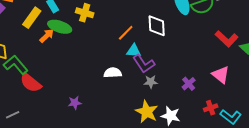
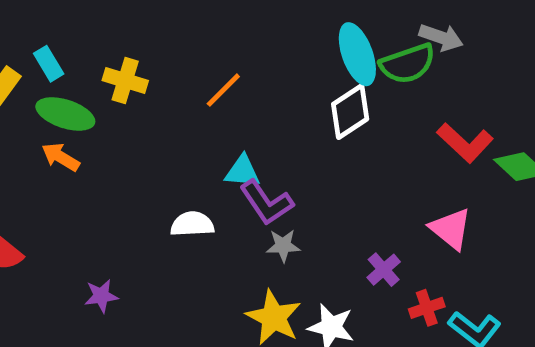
white diamond: (157, 26) -> (350, 112), moved, turned 60
orange line: (126, 33) -> (223, 90), moved
orange arrow: (47, 36) -> (61, 157), moved, turned -105
purple cross: (189, 84) -> (384, 270), moved

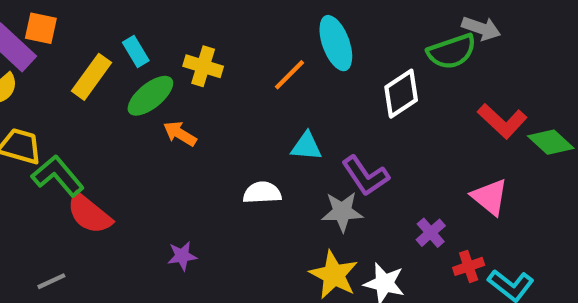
cyan ellipse: (357, 54) -> (336, 43), moved
green ellipse: (65, 114) -> (150, 96), turned -57
orange arrow: (61, 157) -> (180, 134), moved
purple L-shape: (266, 203) -> (365, 176), moved
gray star: (283, 246) -> (342, 212), size x1.4

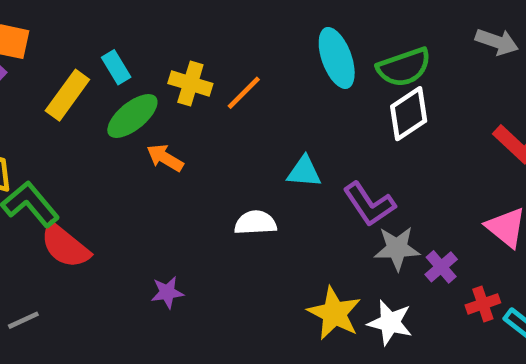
green semicircle: (452, 51) -> (404, 67), moved
orange line: (290, 75) -> (244, 93), moved
gray star: (342, 212) -> (397, 248), moved

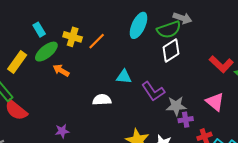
gray arrow: (497, 42) -> (182, 18), moved
cyan ellipse: (337, 58) -> (138, 25), turned 45
yellow rectangle: (67, 95) -> (17, 62), moved
gray star: (397, 248) -> (176, 106), moved
purple cross: (441, 267) -> (186, 120), turned 32

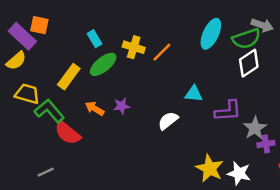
orange arrow: (61, 70) -> (95, 108), moved
purple L-shape: (153, 91) -> (228, 111), turned -60
white semicircle: (102, 100) -> (168, 121), turned -36
gray star: (176, 106) -> (255, 128), turned -30
purple star: (62, 131) -> (121, 106), moved

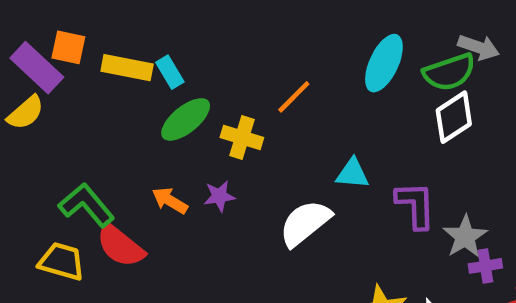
yellow cross: (134, 47) -> (242, 137), moved
yellow rectangle: (69, 77) -> (127, 68), moved, turned 65
yellow trapezoid: (27, 94) -> (62, 261), moved
purple L-shape: (228, 111) -> (415, 205), turned -88
white semicircle: (168, 121) -> (305, 223), size x1.4

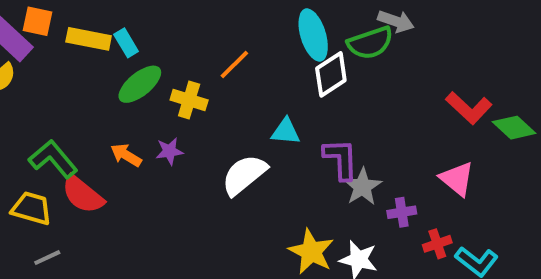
cyan ellipse: (384, 63) -> (313, 35), turned -42
white diamond: (454, 117) -> (331, 74), moved
gray star: (465, 237) -> (362, 187), moved

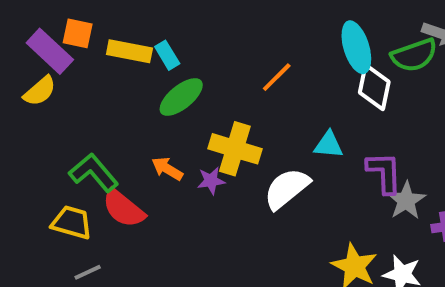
white diamond: (331, 74) -> (374, 87), turned -45
yellow cross: (189, 100) -> (235, 149), moved, size x1.4
purple star: (169, 151) -> (211, 181), moved

